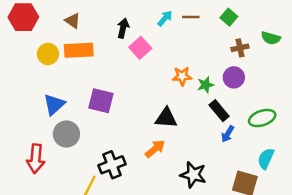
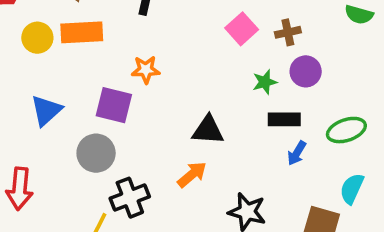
pink square: (140, 48) -> (242, 29), moved
brown cross: (240, 48) -> (288, 32), moved
orange star: (182, 76) -> (146, 70), moved
black rectangle: (219, 111) -> (284, 119), turned -50
gray circle: (66, 134) -> (96, 153), moved

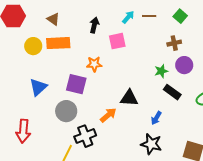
pink square: (242, 29) -> (117, 41), moved, turned 30
black rectangle: (284, 119) -> (172, 92), turned 36
blue arrow: (297, 153) -> (156, 118), moved
orange arrow: (192, 174) -> (108, 115), moved

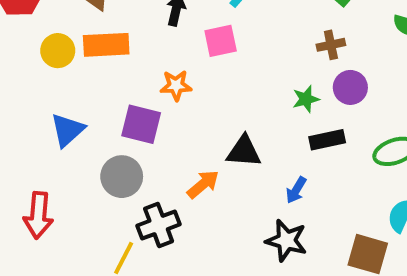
black rectangle: (172, 92) -> (327, 140), turned -48

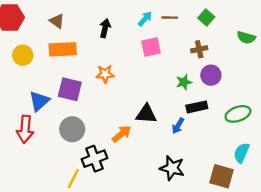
pink square: (221, 41) -> (151, 47), moved
yellow circle: (58, 51) -> (23, 55), moved
purple square: (141, 124) -> (70, 89), moved
blue arrow: (296, 190) -> (178, 126), moved
red arrow: (38, 215) -> (25, 129), moved

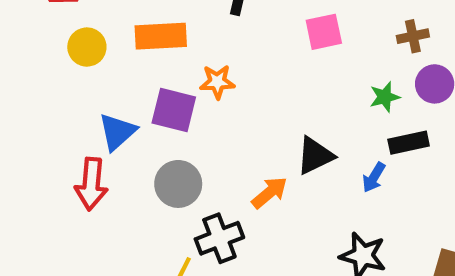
orange star: (105, 74) -> (217, 82), moved
black triangle: (146, 114) -> (315, 156), turned -30

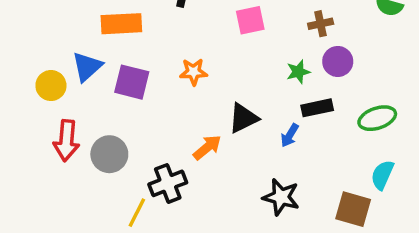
yellow circle: (87, 47) -> (51, 86), moved
orange star: (217, 82) -> (193, 72), moved
blue triangle: (117, 132) -> (87, 67), moved
gray circle: (178, 184) -> (109, 154), moved

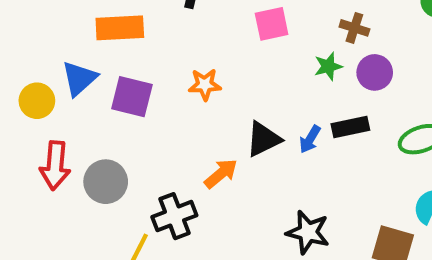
brown cross: (321, 24) -> (354, 28), turned 30
green star: (298, 72) -> (328, 66), moved
blue arrow: (290, 135) -> (310, 139), moved

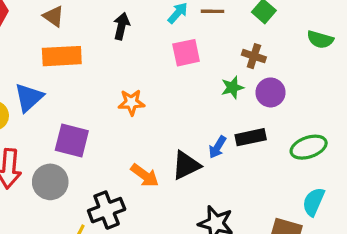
purple square: (132, 97) -> (72, 141), moved
black triangle: (263, 139) -> (186, 165), moved
orange arrow: (221, 174) -> (145, 175), turned 76

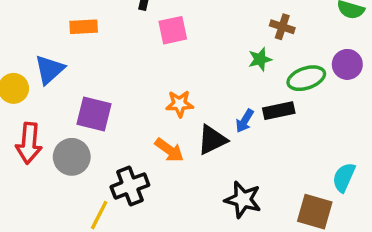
pink square: (186, 53) -> (173, 30), moved
orange rectangle: (62, 56) -> (84, 27), size x0.7
purple circle: (270, 92) -> (347, 64), moved
orange star: (131, 102) -> (180, 104), moved
green ellipse: (309, 147) -> (306, 78), moved

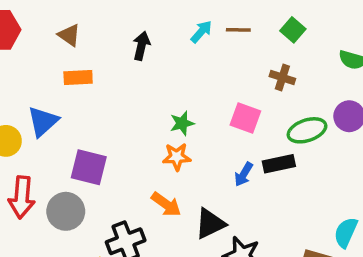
pink square: (173, 30) -> (245, 118), moved, turned 32
green star: (260, 59) -> (182, 123), moved
black triangle: (212, 140) -> (210, 224), moved

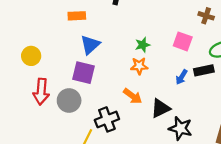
blue triangle: (43, 122) -> (90, 45), moved

